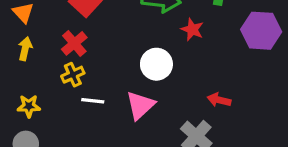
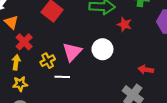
red cross: (74, 43) -> (24, 42), moved
yellow arrow: (25, 49) -> (16, 62), moved
pink triangle: (140, 105) -> (72, 52), moved

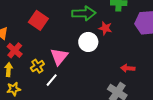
white circle: (102, 49) -> (88, 42), moved
white line: (62, 77) -> (52, 80), turned -48

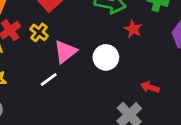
white circle: (88, 42) -> (106, 57), moved
yellow cross: (37, 66) -> (39, 32), moved, turned -32

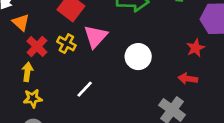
red star: (133, 29) -> (196, 48), moved, turned 30
pink triangle: (65, 52) -> (95, 37), moved

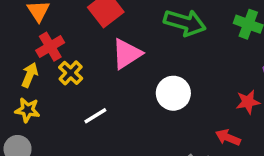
yellow cross: (66, 44) -> (71, 73), moved

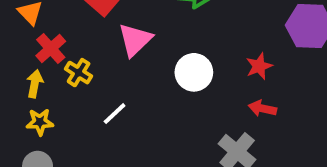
red star: (248, 102) -> (259, 66), moved

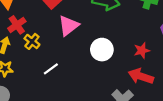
red arrow: (262, 108) -> (141, 76), size x1.5

